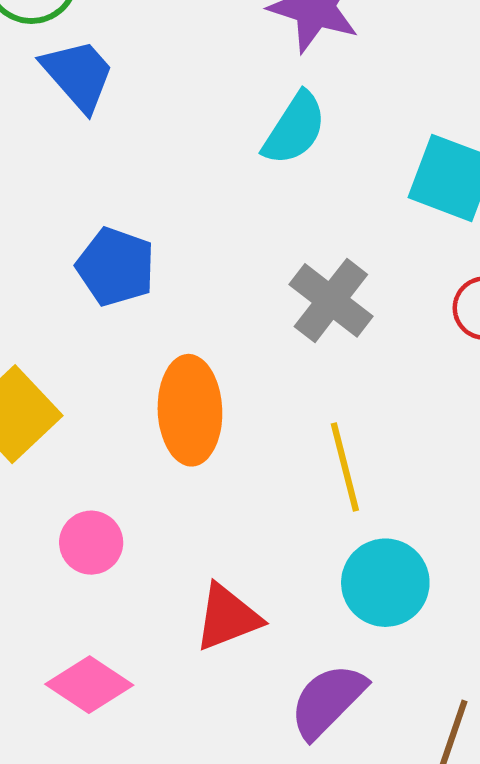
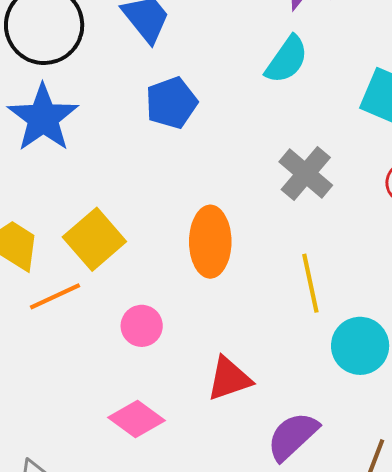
blue pentagon: (116, 267) -> (171, 103), moved, turned 30
cyan circle: (385, 583) -> (360, 346), moved

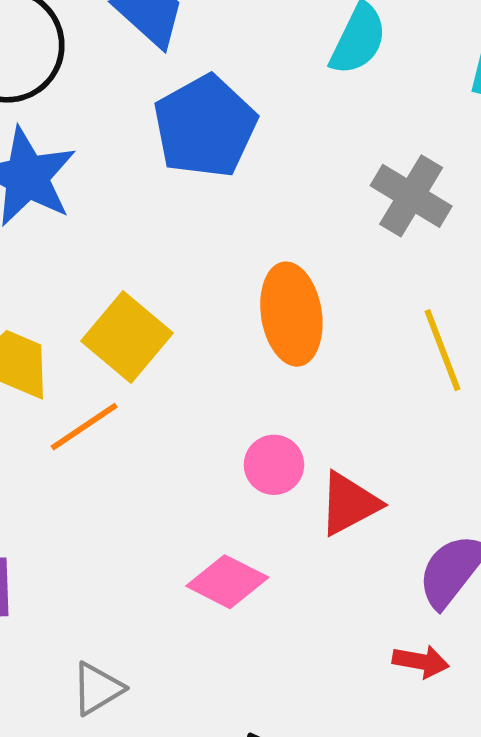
blue pentagon: (171, 103) -> (205, 126), size x1.4
pink circle: (142, 326) -> (274, 465), moved

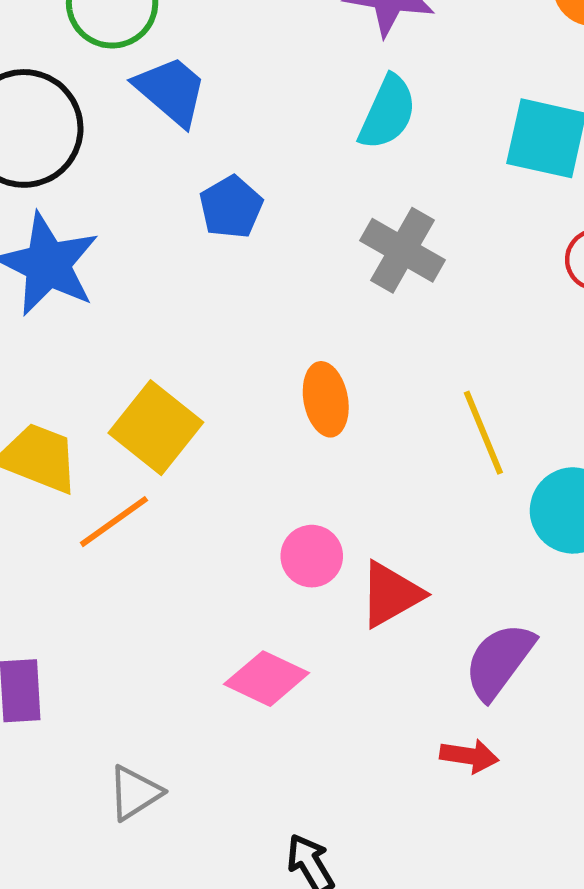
blue pentagon: (205, 126) -> (231, 207), size x0.6
gray cross: (411, 196) -> (402, 250), moved
orange ellipse: (291, 314) -> (326, 399), size x0.7

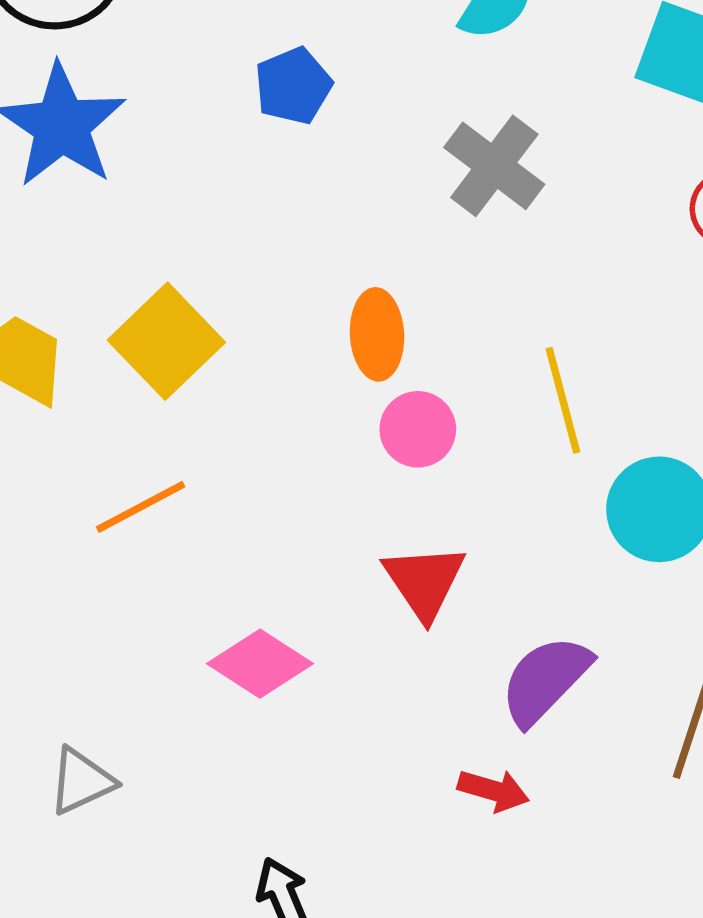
orange line: (114, 522) -> (141, 507), moved
pink circle: (312, 556) -> (418, 429), moved
red triangle: (391, 594) -> (424, 582), turned -42

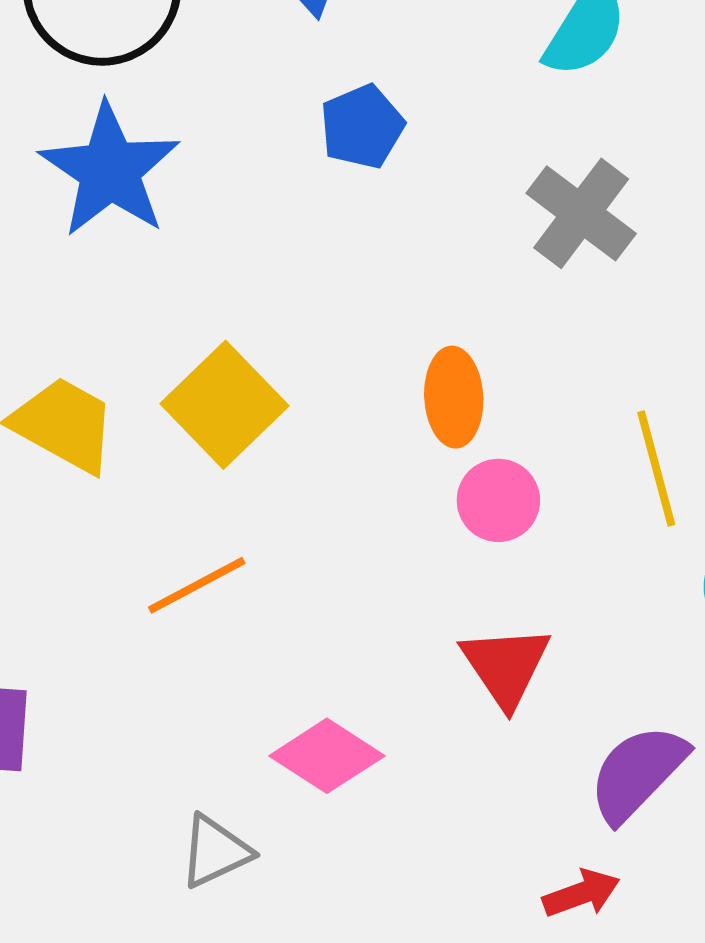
gray triangle: (81, 781) -> (215, 851), moved
red arrow: (493, 790) -> (581, 893), turned -36

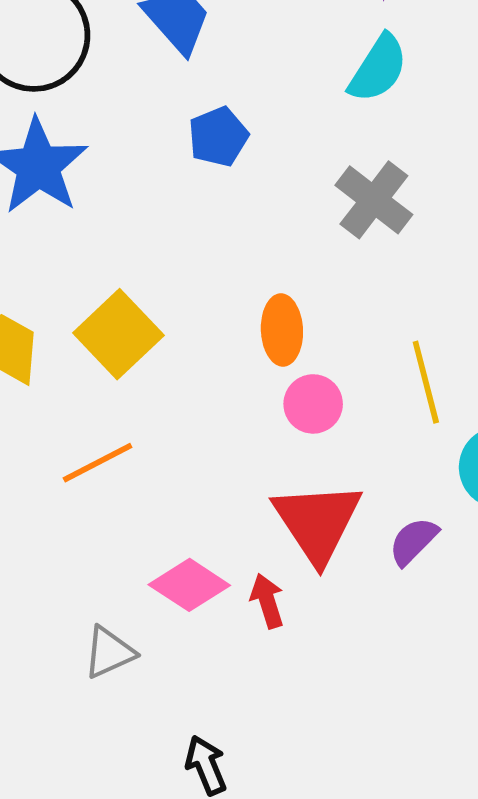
red triangle: (506, 666) -> (317, 522), size x1.4
purple semicircle: (638, 773) -> (413, 541), moved, size x0.7
red arrow: (581, 893) -> (267, 601), moved, turned -88

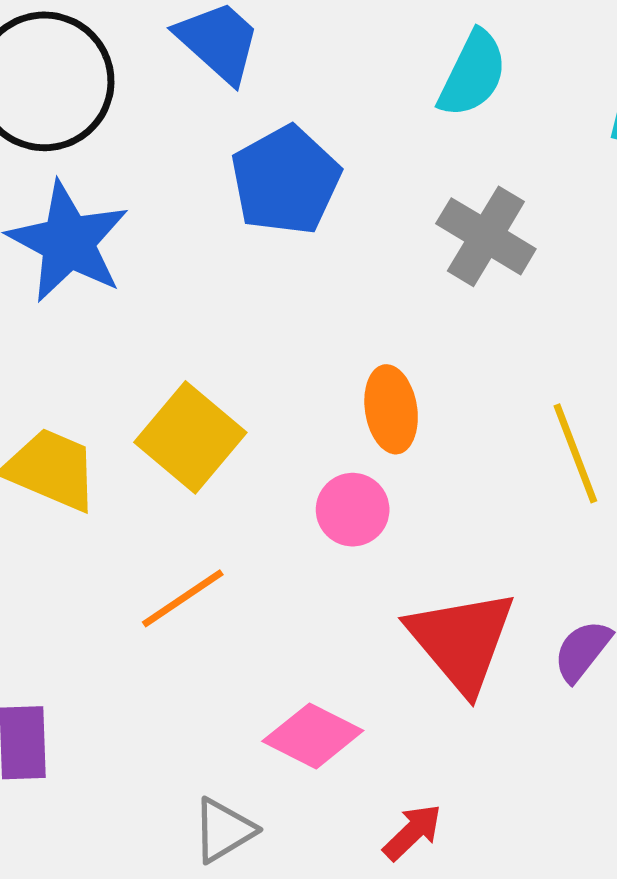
blue pentagon: (218, 137) -> (286, 180), size x1.5
pink circle: (313, 404) -> (353, 510), moved
red arrow: (267, 601) -> (412, 832), moved, turned 70

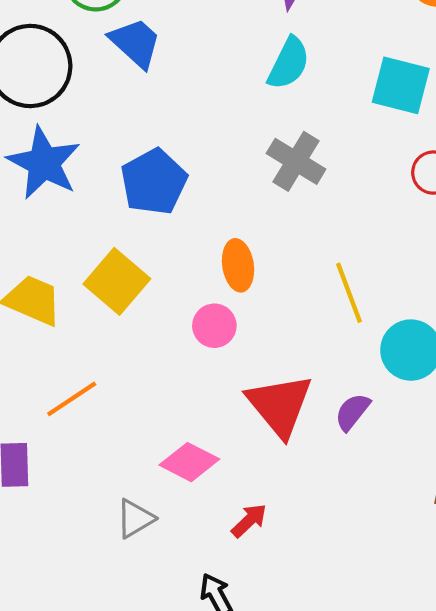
blue pentagon: (286, 180) -> (154, 182), moved
orange line: (183, 598) -> (72, 399), moved

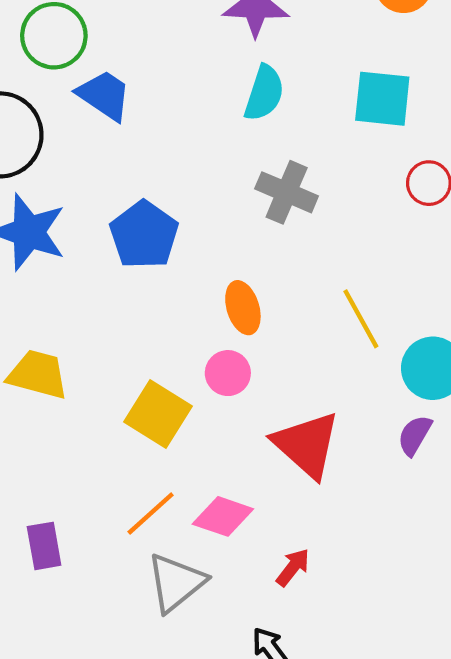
yellow square: (117, 281) -> (158, 414), moved
orange line: (72, 399) -> (151, 514), moved
purple semicircle: (352, 412) -> (415, 435), moved
gray triangle: (135, 519) -> (176, 583), size x1.5

